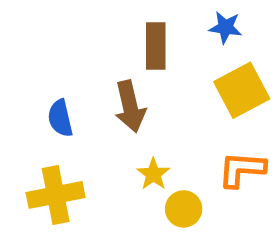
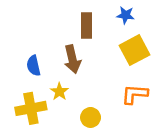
yellow star: (153, 174) -> (59, 92), moved
yellow circle: (184, 209) -> (91, 117), moved

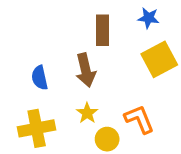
yellow star: (59, 92) -> (87, 113), moved
orange L-shape: (135, 94) -> (139, 119), moved, turned 64

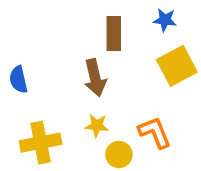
blue semicircle: (40, 78) -> (18, 80), moved
yellow star: (87, 113) -> (97, 126), turned -30

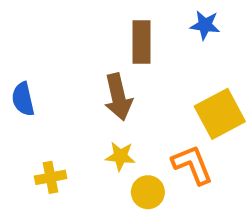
yellow square: (177, 66) -> (220, 114), moved
yellow cross: (41, 143) -> (51, 177), size x0.6

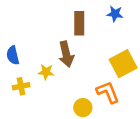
yellow star: (120, 156) -> (46, 72), moved
yellow cross: (51, 177) -> (21, 86), moved

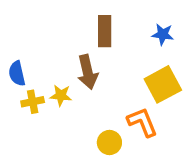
blue star: (115, 14) -> (163, 34), moved
yellow cross: (21, 86) -> (33, 102), moved

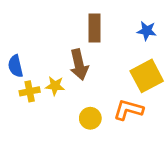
orange L-shape: (142, 122) -> (128, 110), turned -52
yellow circle: (109, 143) -> (90, 118), moved

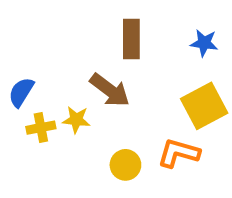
brown arrow: (79, 65) -> (110, 90), turned -40
blue semicircle: (16, 66) -> (21, 92), turned 45

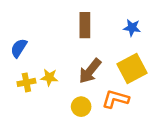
brown arrow: (110, 90) -> (90, 71), moved, turned 92
blue semicircle: (21, 92) -> (19, 48), moved

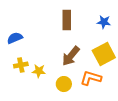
blue semicircle: (19, 48) -> (15, 38), turned 35
yellow star: (49, 77) -> (39, 71), moved

